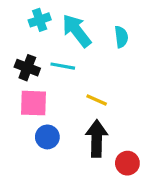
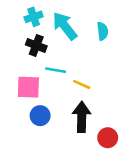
cyan line: (63, 66) -> (56, 70), moved
black cross: (27, 68) -> (36, 45), moved

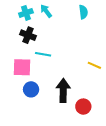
cyan arrow: (65, 26) -> (46, 11), moved, size x0.6
cyan semicircle: (102, 31) -> (83, 12), moved
yellow line: (82, 84) -> (94, 65), moved

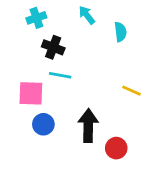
cyan arrow: (46, 11) -> (87, 15), moved
cyan semicircle: (83, 12) -> (120, 32), moved
black cross: (28, 35) -> (53, 47), moved

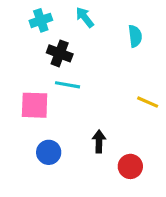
cyan arrow: (87, 15) -> (85, 17), moved
blue circle: (43, 124) -> (49, 152), moved
black arrow: (88, 126) -> (99, 141), size x0.6

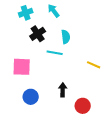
cyan semicircle: (135, 36) -> (66, 37), moved
black cross: (60, 53) -> (38, 34), turned 35
cyan line: (68, 85) -> (55, 53), moved

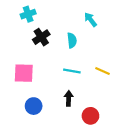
cyan arrow: (54, 11) -> (90, 20), moved
cyan line: (55, 53) -> (72, 71), moved

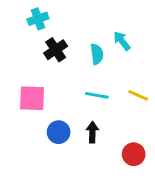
cyan arrow: (90, 20) -> (122, 41), moved
blue circle: (34, 106) -> (59, 132), moved
red circle: (90, 116) -> (134, 154), moved

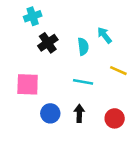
yellow line: (138, 95) -> (118, 71), moved
red circle: (134, 154) -> (115, 118), moved

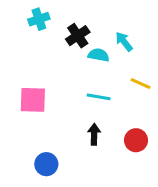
black cross: (48, 43) -> (78, 36), moved
cyan semicircle: (83, 47) -> (99, 55), turned -72
blue circle: (50, 113) -> (46, 164), moved

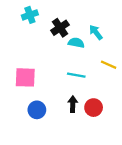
red circle: (136, 140) -> (94, 108), moved
blue circle: (46, 164) -> (37, 110), moved

